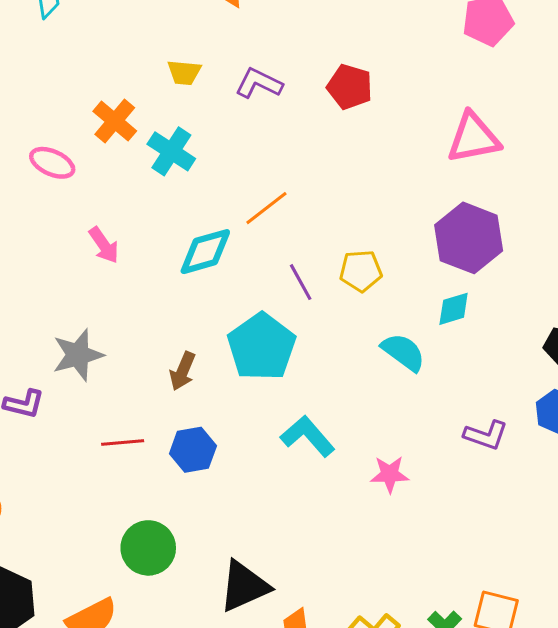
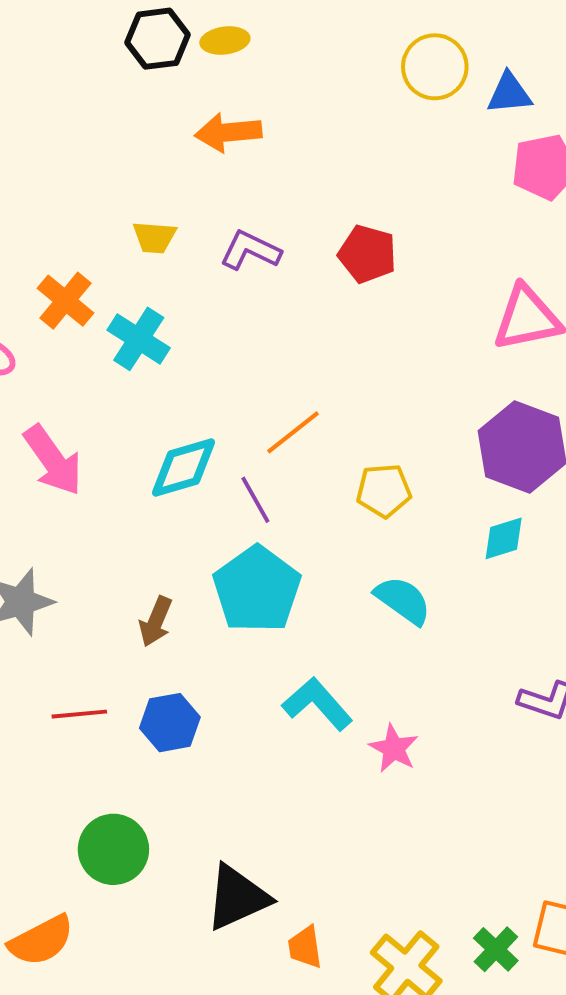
orange line: (266, 208) -> (293, 432), moved
pink arrow: (104, 245) -> (53, 460), size x1.5
purple line: (301, 282) -> (255, 500), moved
cyan semicircle: (403, 352) -> (403, 600), moved
pink star: (390, 474) -> (394, 748), moved, turned 30

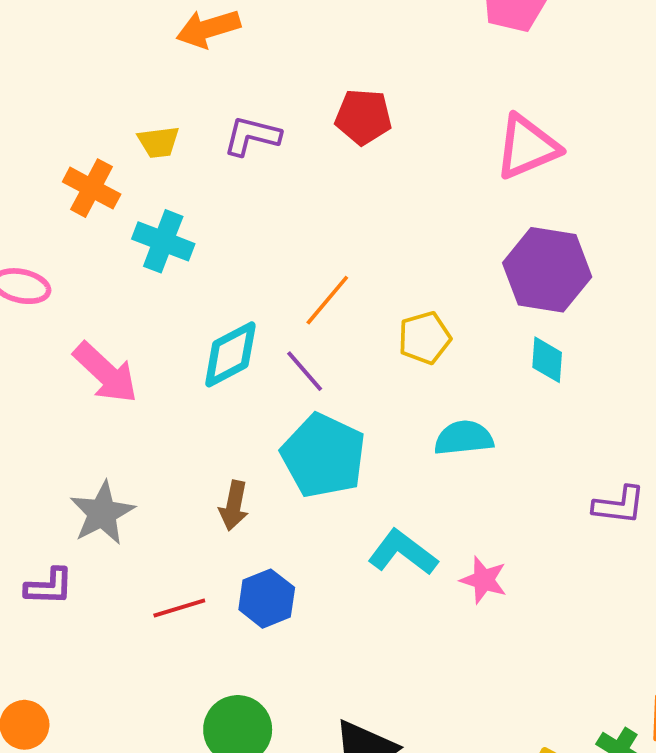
orange cross: (66, 301) -> (92, 188), moved
cyan diamond: (504, 538) -> (547, 360), turned -57
cyan semicircle: (403, 600) -> (464, 438), turned -30

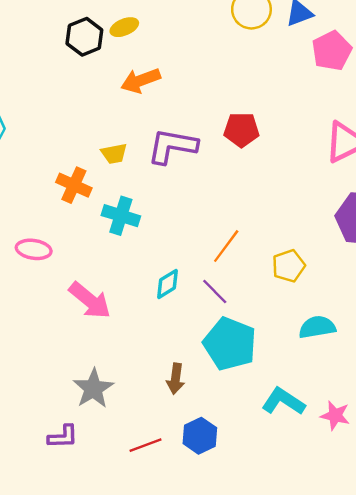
purple L-shape: (252, 136) -> (172, 146), size x1.4
cyan diamond: (230, 354) -> (168, 284), size x0.7

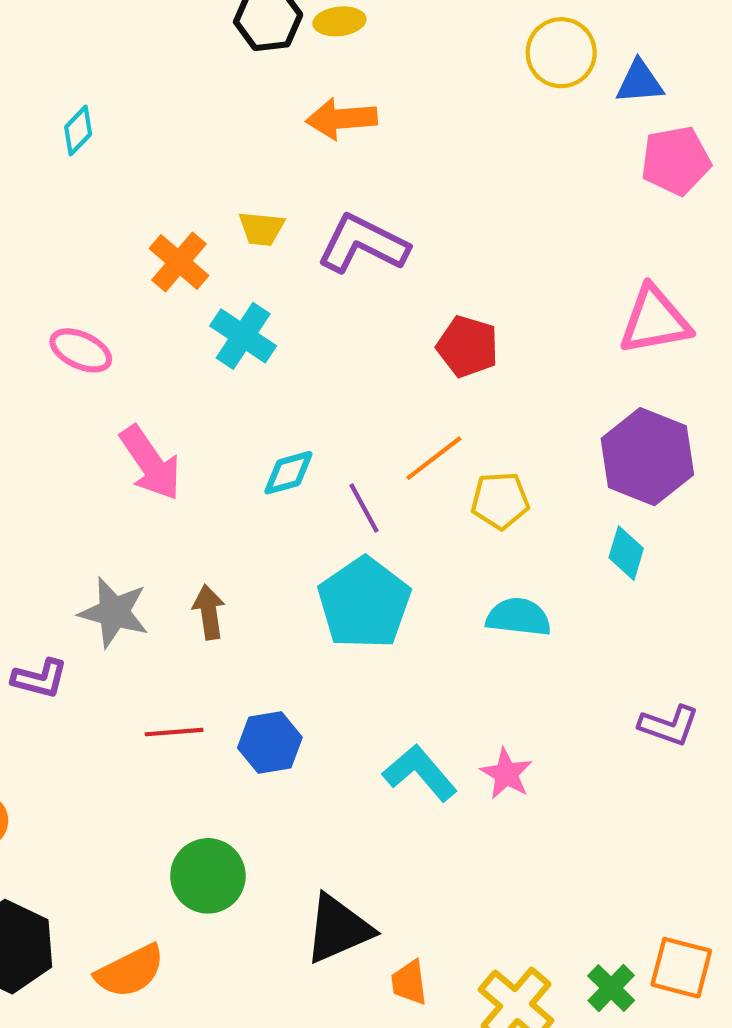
red pentagon: (242, 130) -> (468, 346), moved
orange line: (226, 246) -> (434, 458), moved
brown arrow: (176, 379) -> (209, 612), moved, turned 148
gray star: (93, 389) -> (114, 612), turned 30
cyan L-shape: (283, 401) -> (420, 773), moved

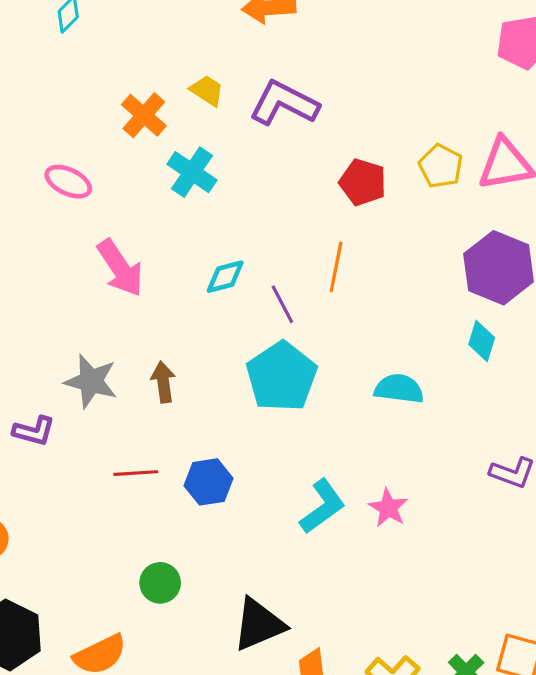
yellow trapezoid: (262, 229) -> (207, 91), turned -153
orange line: (434, 458) -> (336, 267), turned -42
yellow pentagon: (500, 501) -> (441, 166), moved, turned 30
cyan L-shape: (420, 773) -> (322, 506), turned 94
green circle: (208, 876) -> (160, 583), size x0.7

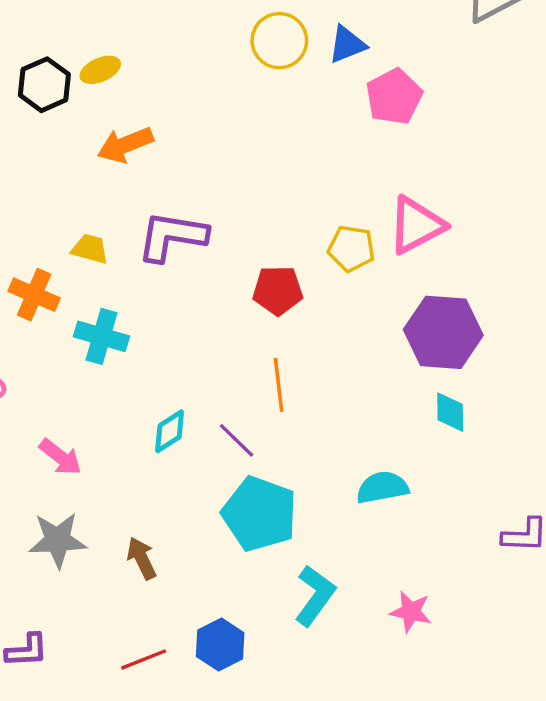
pink arrow: (120, 268) -> (60, 457), size x0.7
gray star: (91, 381) -> (58, 540), moved
cyan L-shape: (322, 506) -> (315, 595), moved

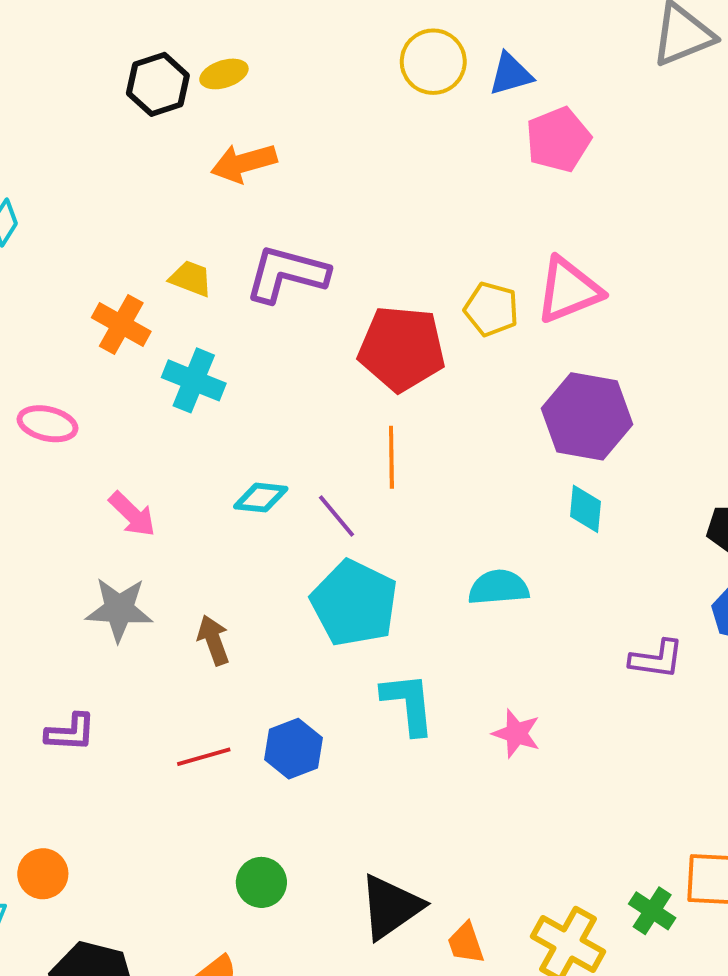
red pentagon: (278, 290) -> (402, 349), size x1.5
cyan diamond: (170, 431) -> (261, 498), turned 33
cyan L-shape: (315, 595) -> (408, 704), turned -48

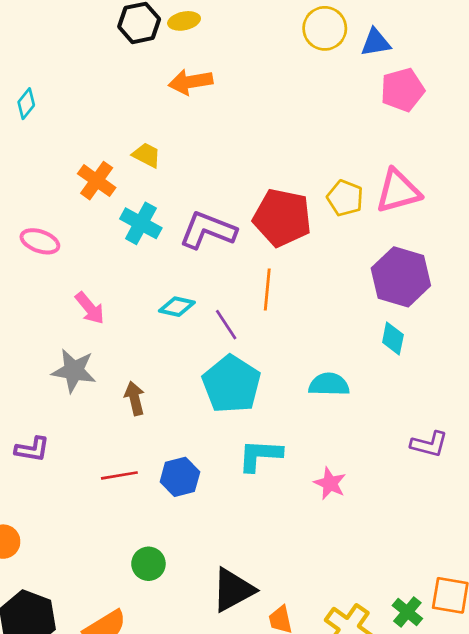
purple L-shape: (287, 274) -> (208, 230), moved
cyan L-shape: (408, 704) -> (260, 455), turned -87

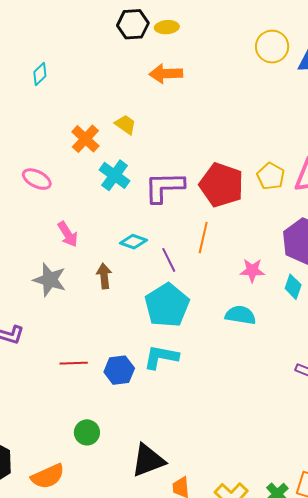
purple L-shape: (208, 230) -> (164, 187), turned -30
brown arrow: (135, 398) -> (104, 276), moved
cyan L-shape: (260, 455) -> (161, 357), moved
pink star: (330, 483) -> (252, 270), moved, turned -30

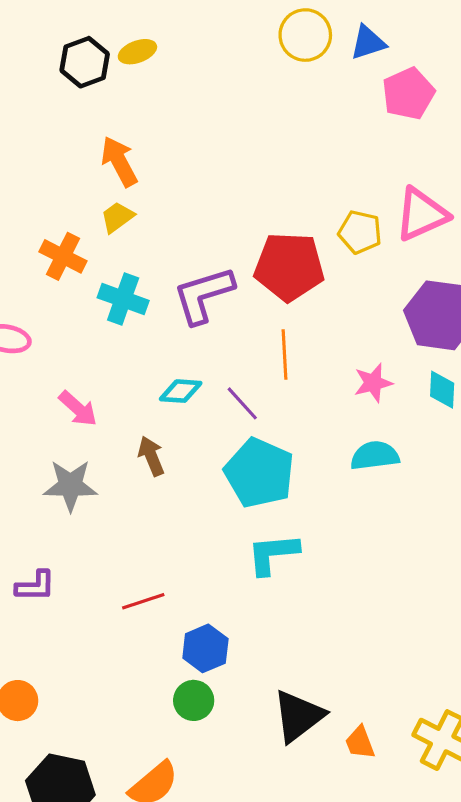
orange arrow: (166, 74) -> (119, 161), moved, turned 80
yellow trapezoid: (125, 124) -> (117, 217), turned -55
blue hexagon: (119, 370) -> (205, 648), moved

